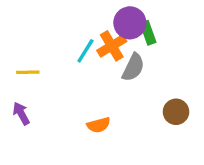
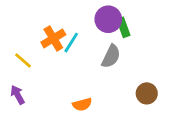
orange cross: (112, 46) -> (53, 38), moved
yellow line: (28, 72) -> (23, 60), turned 42

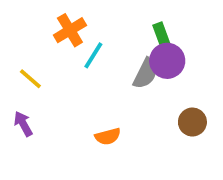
purple circle: (108, 19) -> (167, 61), moved
orange cross: (53, 38) -> (70, 30), moved

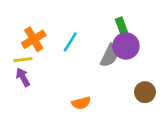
orange cross: (70, 30) -> (34, 39), moved
yellow line: (30, 79) -> (23, 60), turned -48
purple arrow: (23, 124) -> (23, 77), moved

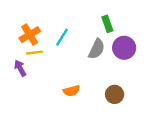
purple circle: (126, 46) -> (124, 48), moved
yellow line: (23, 60) -> (34, 53), moved
brown circle: (145, 92) -> (115, 94), moved

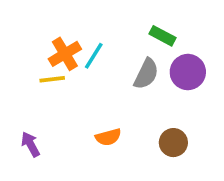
green rectangle: (107, 24) -> (163, 36), turned -42
orange cross: (30, 35) -> (65, 54), moved
purple arrow: (20, 68) -> (30, 144), moved

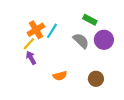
gray semicircle: (146, 74) -> (81, 41), turned -72
yellow line: (52, 79) -> (29, 44), turned -40
purple arrow: (30, 144) -> (31, 58), moved

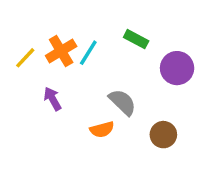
green rectangle: (90, 20) -> (136, 39), moved
gray semicircle: (81, 41) -> (122, 102), moved
yellow line: (29, 44) -> (25, 58), moved

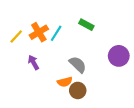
purple circle: (177, 68) -> (119, 56), moved
brown circle: (163, 135) -> (78, 90), moved

